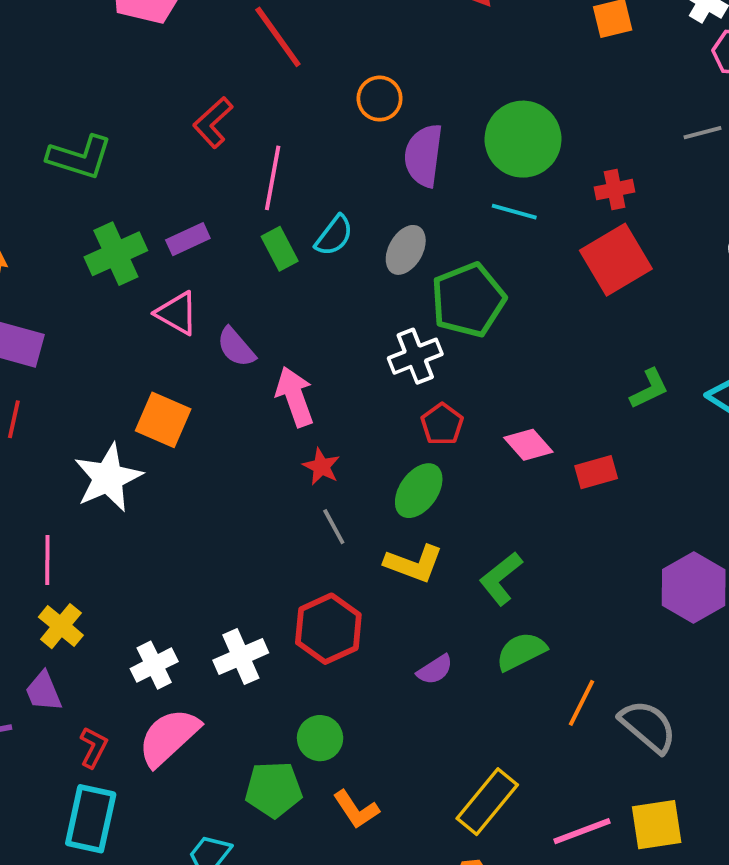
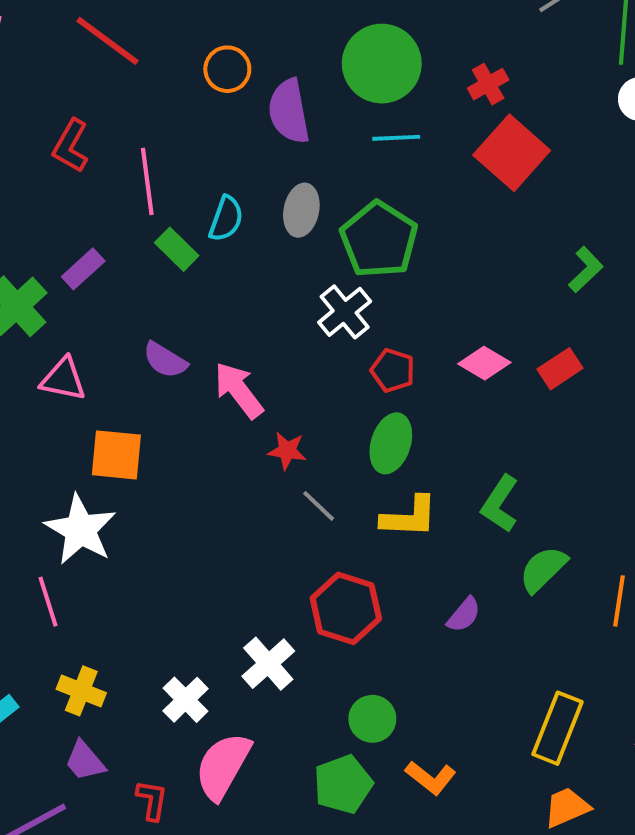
pink triangle: (177, 313) -> (63, 379), moved
pink line: (47, 560) -> (48, 602), moved

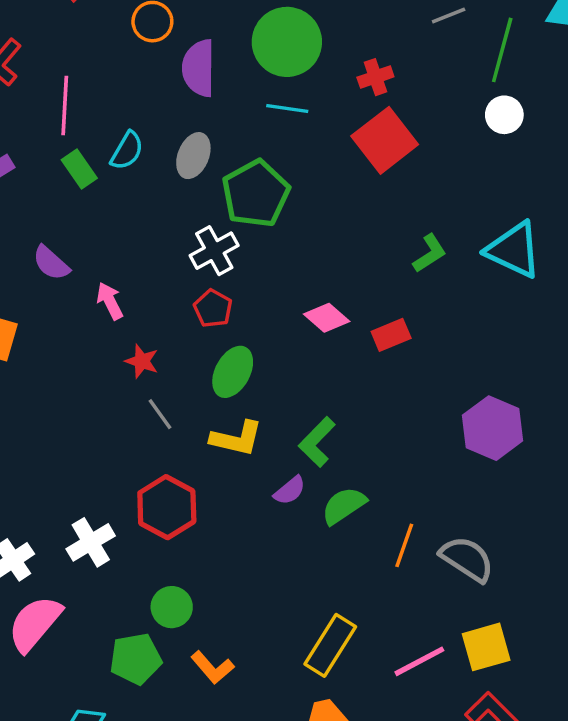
red pentagon: (393, 370) -> (213, 308), moved
pink arrow: (239, 390) -> (110, 301), size x0.7
purple semicircle: (464, 615) -> (290, 490), moved

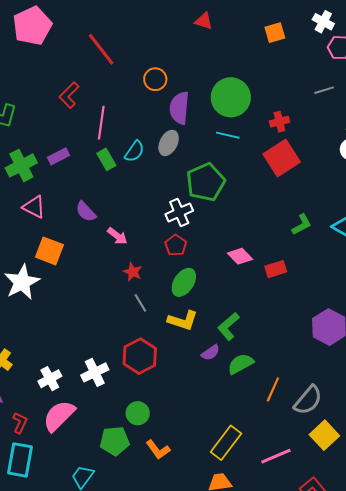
gray ellipse: (193, 156) -> (169, 143), moved
pink arrow: (110, 301) -> (117, 236), turned 150
gray semicircle: (467, 559) -> (308, 400), turned 92
yellow square: (486, 647) -> (324, 435), moved, turned -32

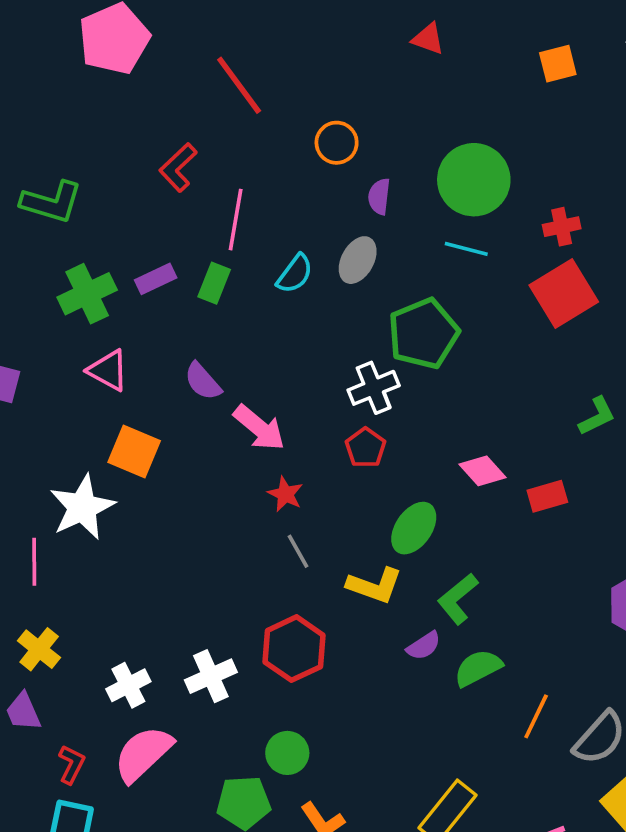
purple semicircle: (179, 108) -> (379, 196), size x0.6
green rectangle: (106, 159) -> (214, 283), moved, turned 50
pink arrow: (117, 236) -> (259, 428), size x1.4
green ellipse: (184, 282) -> (414, 528), moved

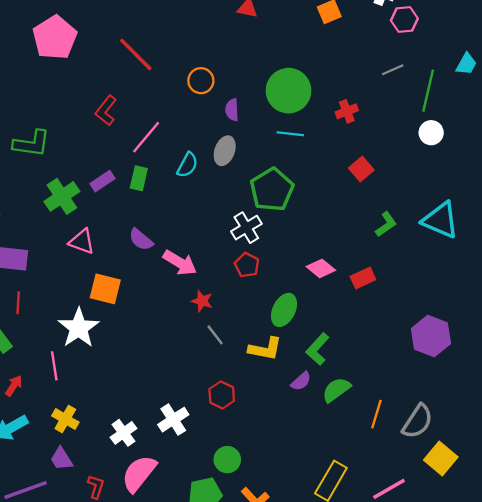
pink line: (236, 220) -> (146, 137), turned 39
red square: (564, 293) -> (361, 169), moved, size x0.6
red hexagon: (294, 649) -> (222, 395), size x0.7

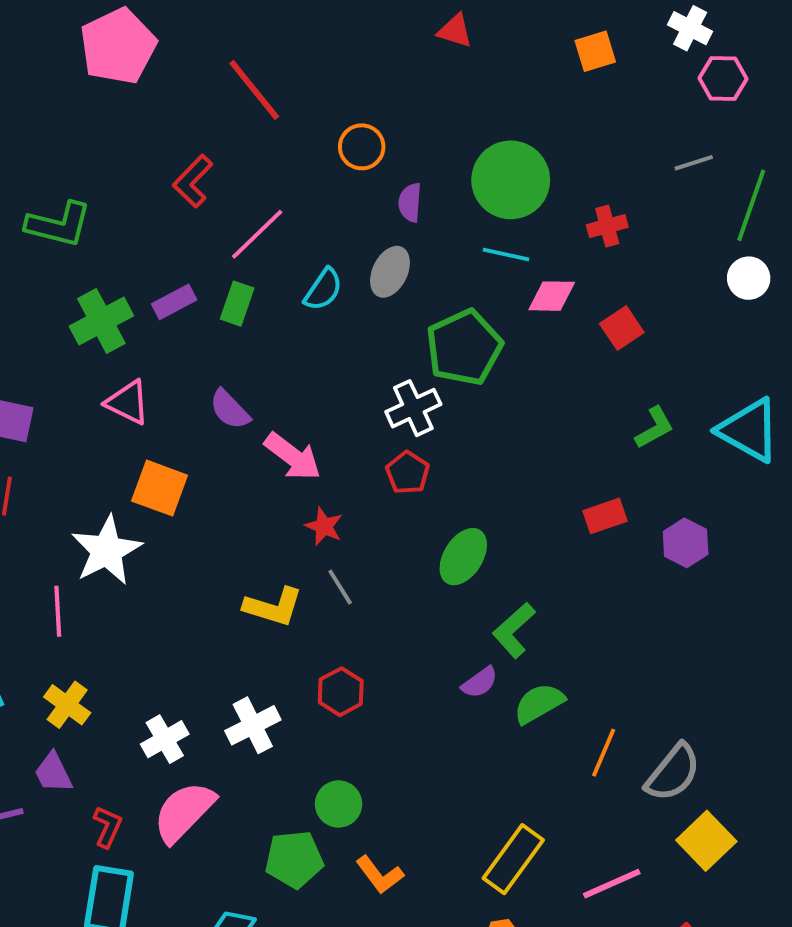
pink diamond: (321, 268) -> (552, 296), moved, turned -44
purple hexagon: (431, 336) -> (686, 543), moved, size x0.7
yellow L-shape: (265, 349) -> (273, 607), moved

